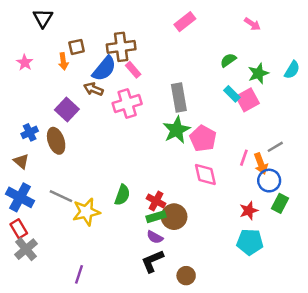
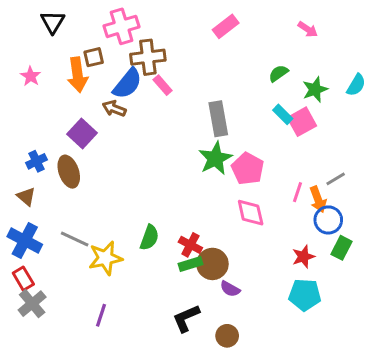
orange arrow: (63, 61) -> (78, 75), size x1.6
pink cross: (127, 103) -> (122, 26), moved
purple semicircle: (155, 237) -> (230, 289), moved
purple line: (79, 274) -> (101, 315), moved

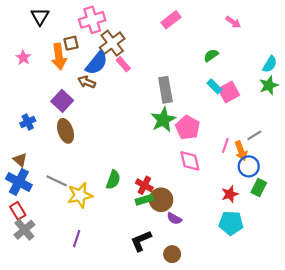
brown cross: (148, 57) -> (112, 43), turned -30
green star: (315, 89) -> (269, 85), moved
brown ellipse: (69, 172) -> (66, 131), moved
brown triangle: (26, 196) -> (20, 160), moved

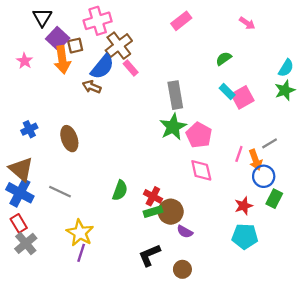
purple square: (62, 101) -> (58, 39), moved
brown triangle: (20, 160) -> (21, 169), size x1.6
yellow star: (80, 195) -> (80, 233), moved, turned -30

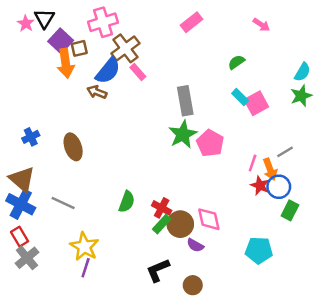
pink star: (25, 61) -> (26, 23), moved
pink diamond: (201, 170) -> (209, 219), moved
red star: (244, 206) -> (260, 185), moved, turned -30
green rectangle: (153, 212) -> (162, 224), turned -30

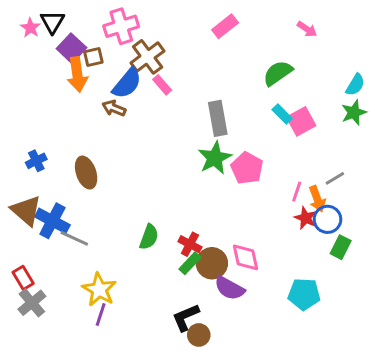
green semicircle: (236, 62) -> (278, 73), size x1.5
blue cross: (21, 204) -> (52, 221), moved
purple semicircle: (195, 245) -> (229, 288), size x1.5
brown circle: (193, 285) -> (199, 335), moved

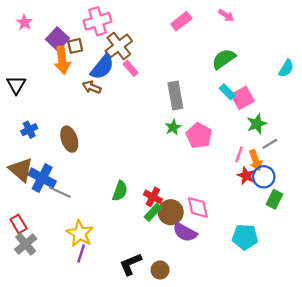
black triangle: (52, 22) -> (16, 85), moved
pink arrow: (307, 29) -> (226, 15), moved
green star: (354, 113) -> (257, 124), moved
green star: (215, 158) -> (173, 127), size x0.6
black L-shape: (186, 317) -> (131, 264), moved

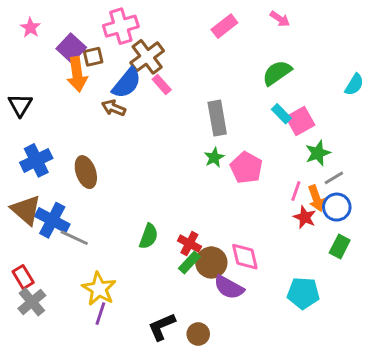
blue cross: (29, 130) -> (36, 160), size x1.5
blue circle: (264, 177) -> (337, 207), moved

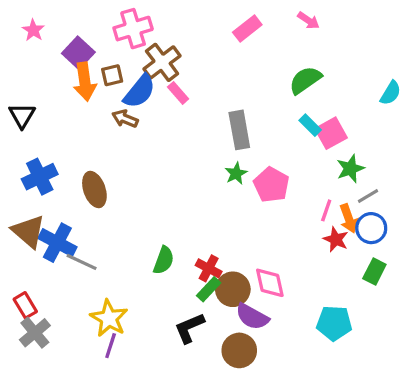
brown square: (93, 57) -> (112, 75), moved
black L-shape: (162, 327) -> (189, 328), moved
brown circle: (198, 334) -> (239, 350), moved, size x1.4

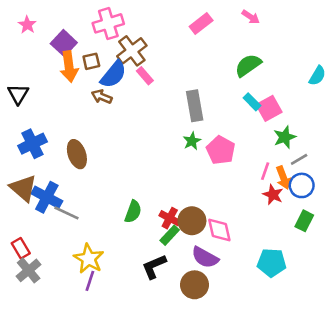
brown circle: (233, 289) -> (192, 221), moved

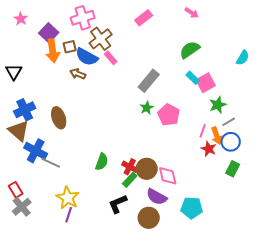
pink rectangle: (201, 23) -> (144, 18), moved
blue semicircle: (113, 74) -> (87, 57), turned 80
gray rectangle: (195, 106) -> (149, 81), turned 50
brown triangle: (23, 188) -> (19, 131), moved
cyan pentagon: (272, 263) -> (192, 208), moved

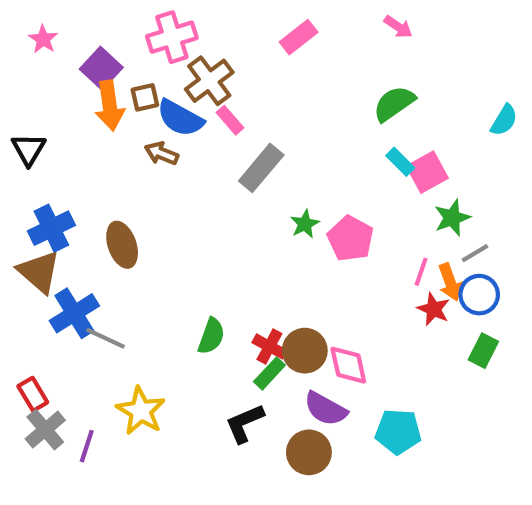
gray rectangle: (149, 81) -> (261, 168), moved
blue cross: (36, 151) -> (74, 313), turned 30
purple line: (69, 215) -> (87, 446), moved

